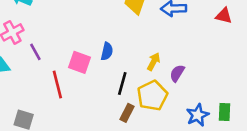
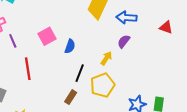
pink square: (80, 62) -> (47, 36), moved, turned 36
purple semicircle: (177, 73) -> (124, 41), moved
brown rectangle: (127, 113) -> (71, 97), moved

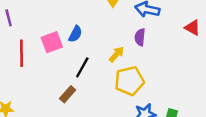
pink square: (47, 36) -> (52, 42), moved
purple semicircle: (124, 41) -> (140, 37), turned -40
yellow pentagon: (103, 85) -> (129, 81), moved

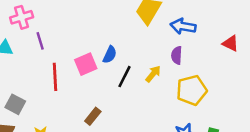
black line: (82, 67) -> (125, 77), moved
yellow pentagon: (129, 81) -> (192, 90), moved
brown rectangle: (68, 94) -> (93, 116), moved

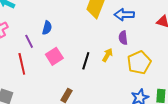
purple line: (40, 41) -> (29, 41), moved
blue semicircle: (110, 55) -> (47, 28), moved
red line: (55, 77) -> (22, 64), moved

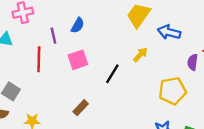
purple semicircle: (123, 38) -> (193, 62), moved
yellow arrow: (107, 55) -> (140, 55), moved

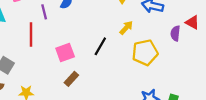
pink square: (78, 60) -> (65, 52), moved
yellow pentagon: (172, 91) -> (145, 52), moved

